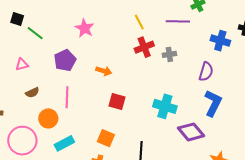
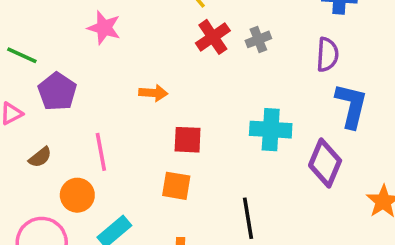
purple pentagon: (65, 60) -> (57, 92), moved
purple diamond: (191, 132) -> (325, 163), turned 76
orange square: (106, 138) -> (176, 186), moved

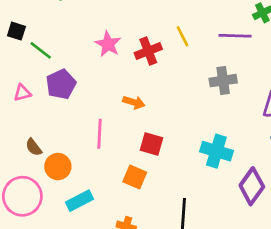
red cross: (213, 37) -> (148, 51), moved
gray cross: (258, 39) -> (223, 81), size x1.4
pink line: (101, 152) -> (99, 134), moved
brown semicircle: (40, 157) -> (34, 147), moved, turned 78

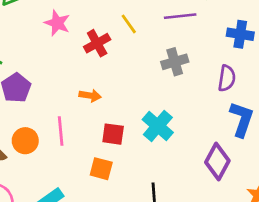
pink star: (108, 44) -> (57, 23), moved
cyan cross: (216, 151) -> (158, 126), moved, turned 32
orange circle: (58, 167) -> (25, 141), moved

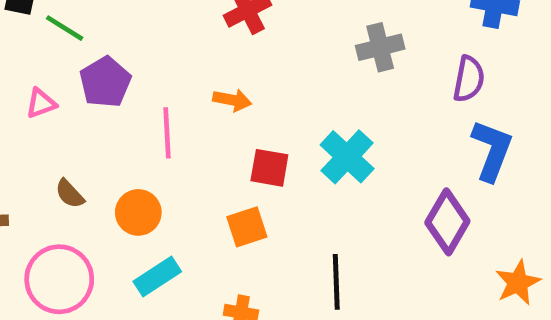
pink line: (61, 131) -> (167, 133), moved
orange circle: (25, 141) -> (138, 212), moved
orange square: (101, 169) -> (247, 227), turned -35

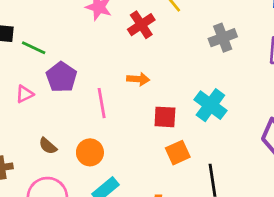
orange square: (247, 227) -> (178, 153), moved

